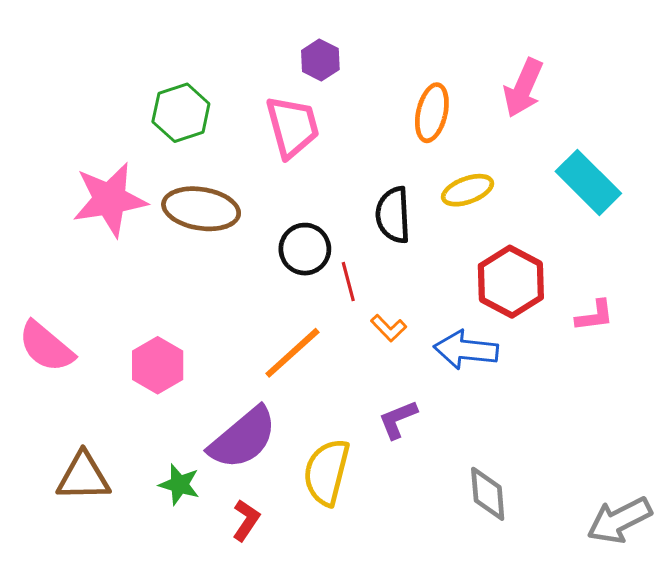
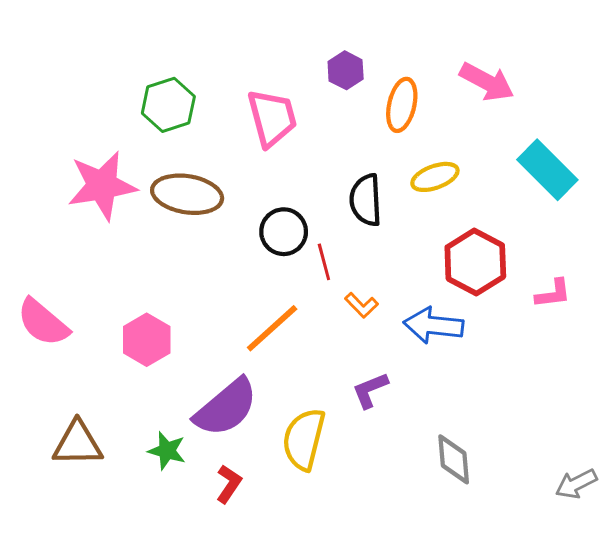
purple hexagon: (320, 60) -> (346, 70), moved
pink arrow: (523, 88) -> (487, 82), turned -86
gray arrow: (619, 520) -> (576, 484), size x0.7

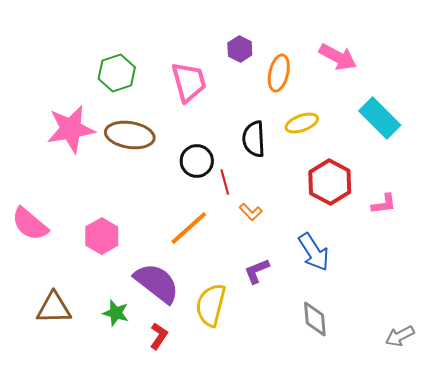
blue arrow: (433, 325) -> (314, 252), moved, turned -129
purple semicircle: (226, 407) -> (157, 283), turned -102

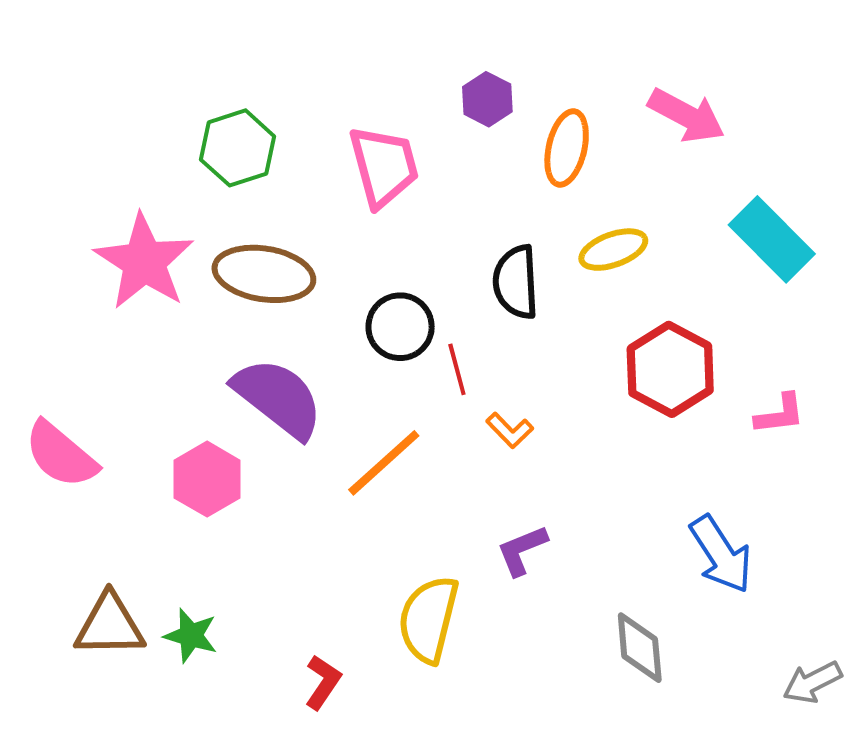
pink star: (71, 129) -> (144, 262), turned -30
blue arrow: (314, 252) -> (721, 554), moved
purple semicircle: (157, 283) -> (278, 398), moved
green star: (116, 313) -> (191, 635), moved

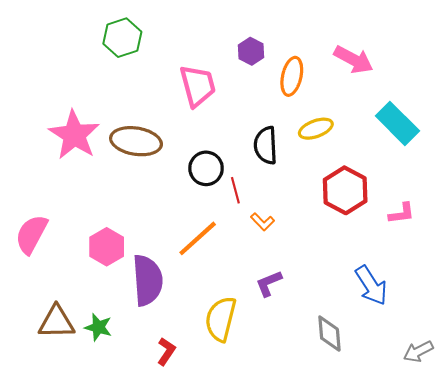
green hexagon: (238, 148) -> (122, 38), moved
purple semicircle: (278, 398) -> (147, 280), moved, turned 48
pink semicircle: (61, 455) -> (31, 234), turned 78

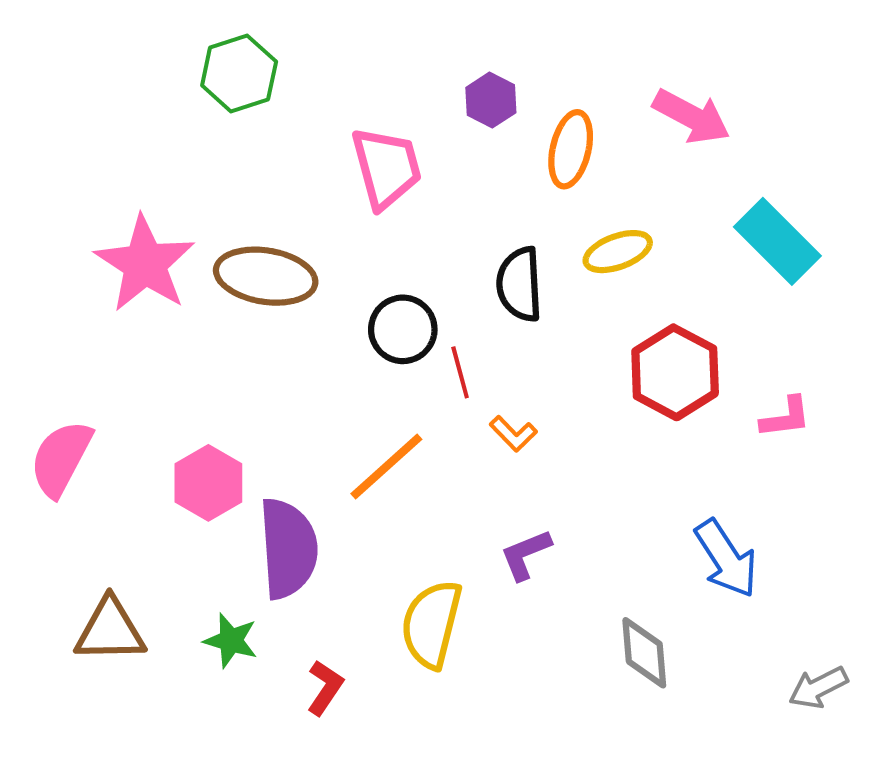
green star: (98, 327) -> (231, 640), moved

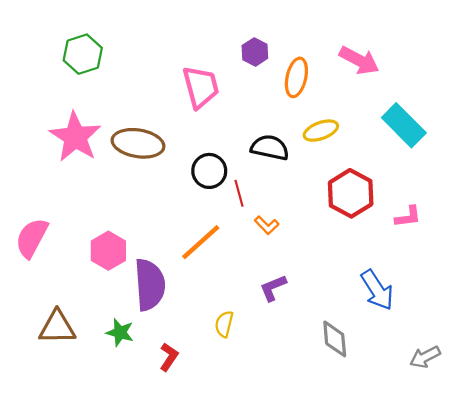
green hexagon: (239, 73) -> (83, 54), moved
black semicircle: (519, 284) -> (270, 148), turned 105
yellow semicircle: (431, 624) -> (224, 324), size x0.6

